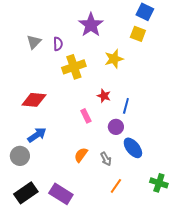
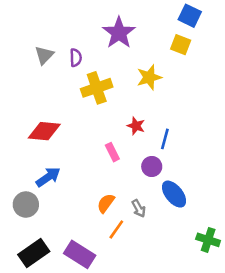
orange line: (116, 186) -> (116, 229), moved

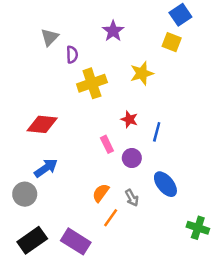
blue square: (190, 16) -> (180, 15), turned 30
purple star: (119, 33) -> (113, 31), size x0.7
gray triangle: (44, 55) -> (50, 37), moved
purple circle: (152, 166) -> (132, 158), moved

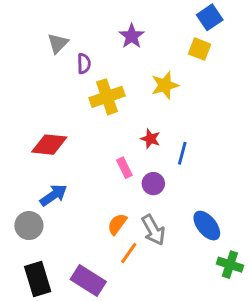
blue ellipse: (165, 184) -> (207, 226), moved
gray arrow: (132, 198) -> (153, 230), size x1.5
black rectangle: (32, 240) -> (38, 279), turned -72

